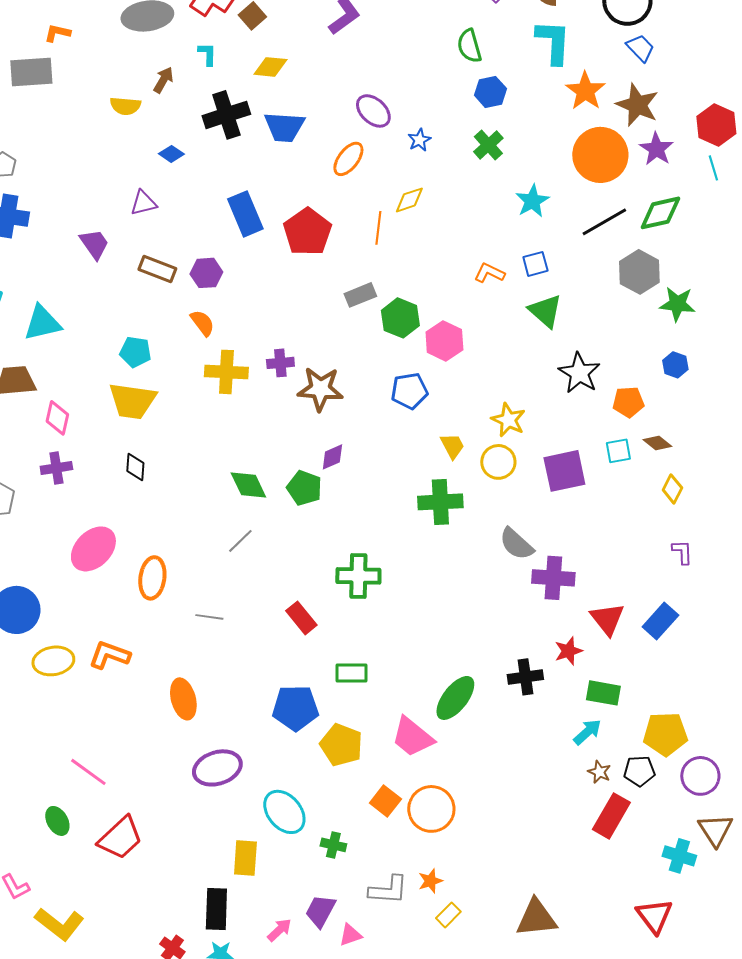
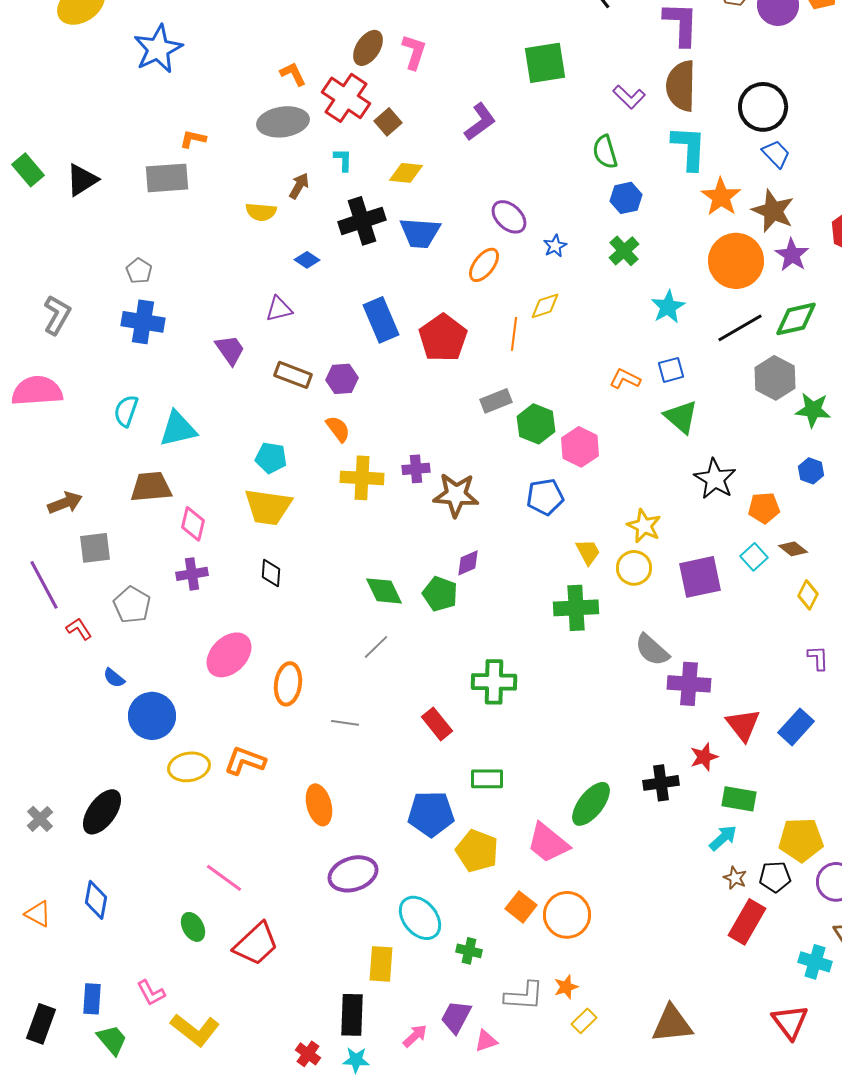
cyan square: (618, 451) -> (754, 557), turned -32

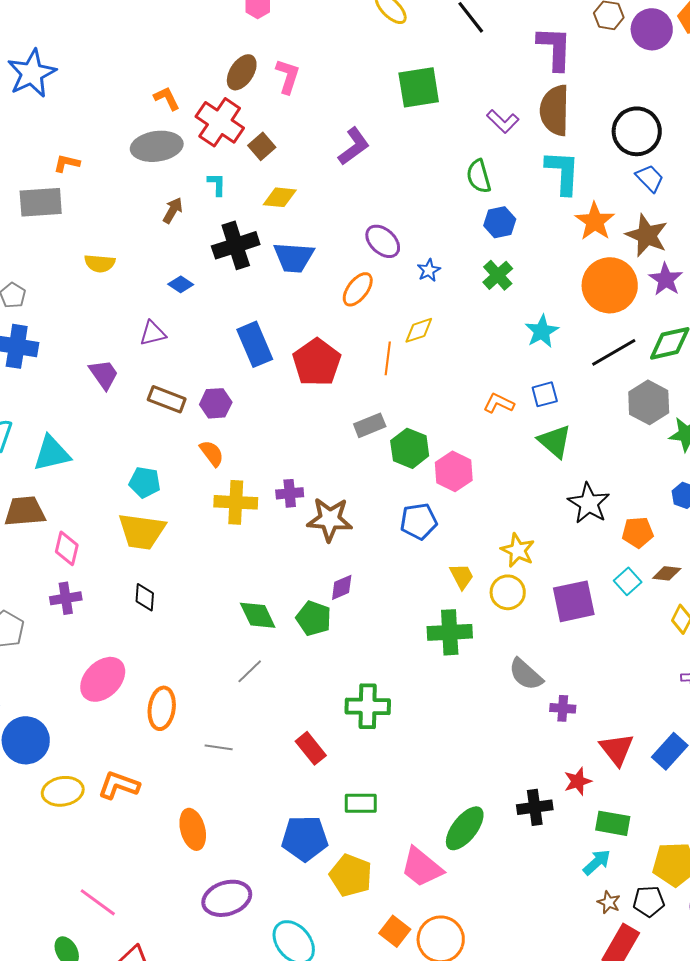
yellow semicircle: (261, 212) -> (100, 263), moved
brown diamond: (793, 549) -> (667, 573), turned -32
purple cross: (689, 684) -> (563, 708), size x0.6

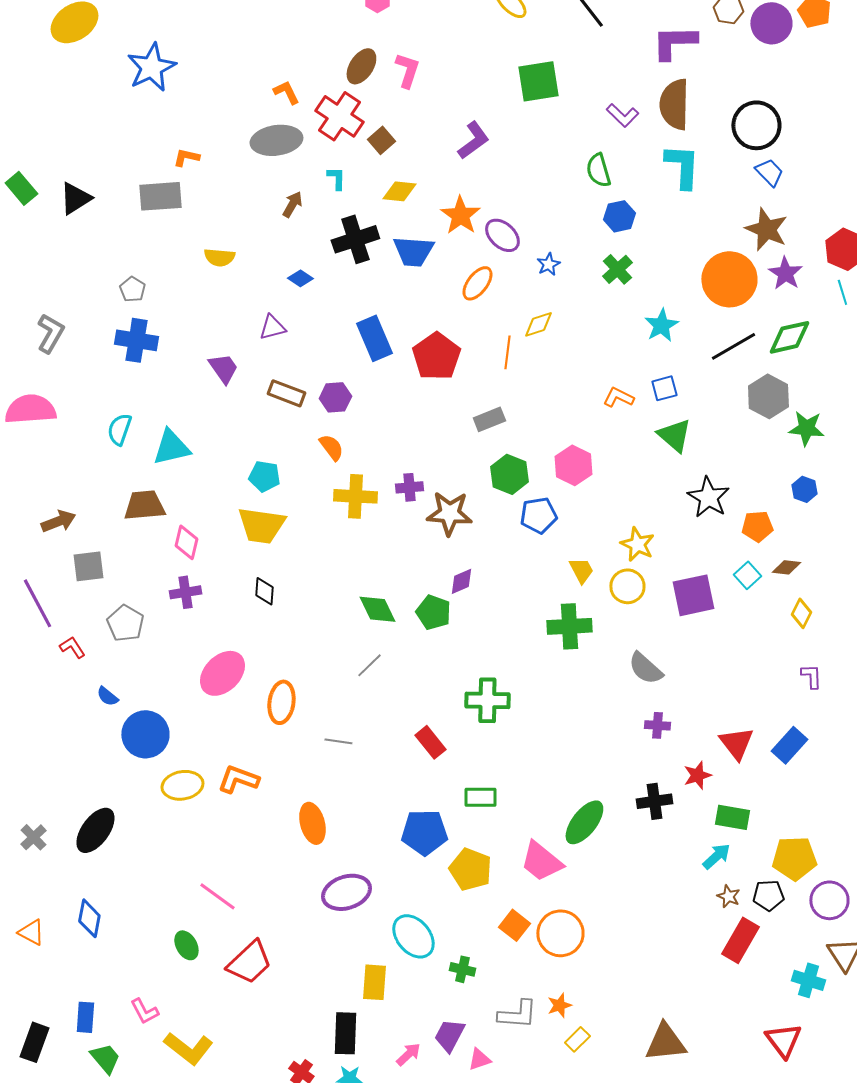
purple L-shape: (555, 48) -> (674, 42), turned -93
orange star: (595, 221) -> (460, 215), moved
green hexagon: (410, 448) -> (509, 474), moved
purple cross: (563, 708) -> (657, 725), moved

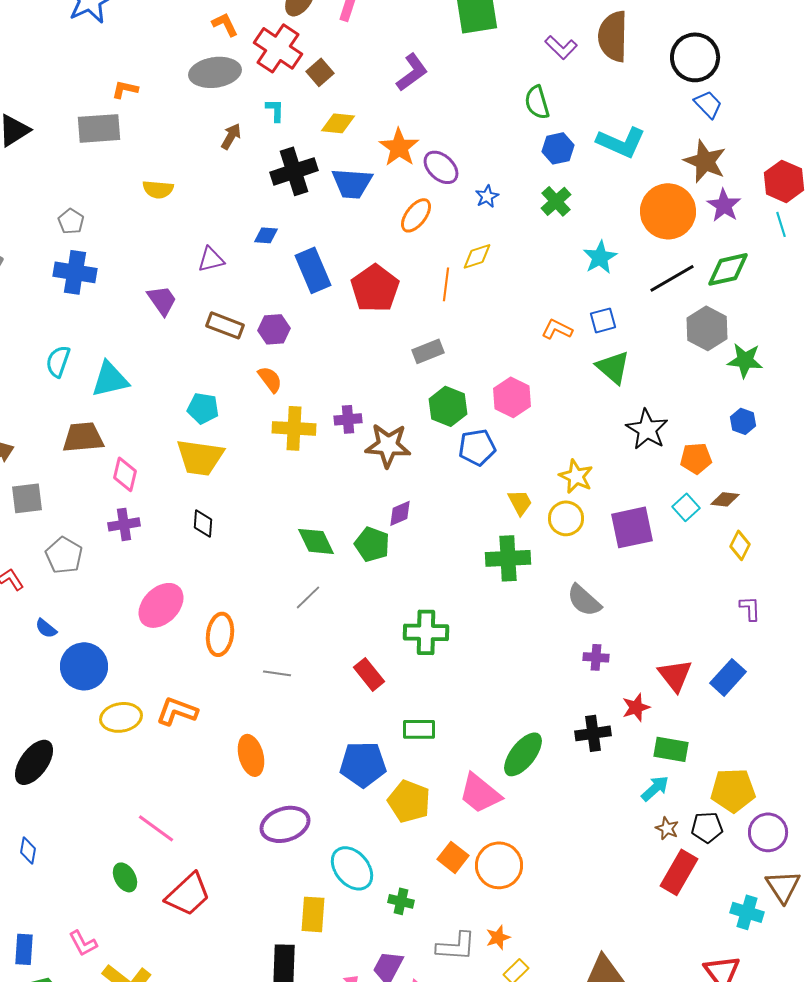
cyan L-shape: (682, 166) -> (621, 142), moved, turned 111
blue diamond: (300, 278) -> (266, 235), moved, turned -30
blue diamond: (89, 918) -> (28, 850), size x0.7

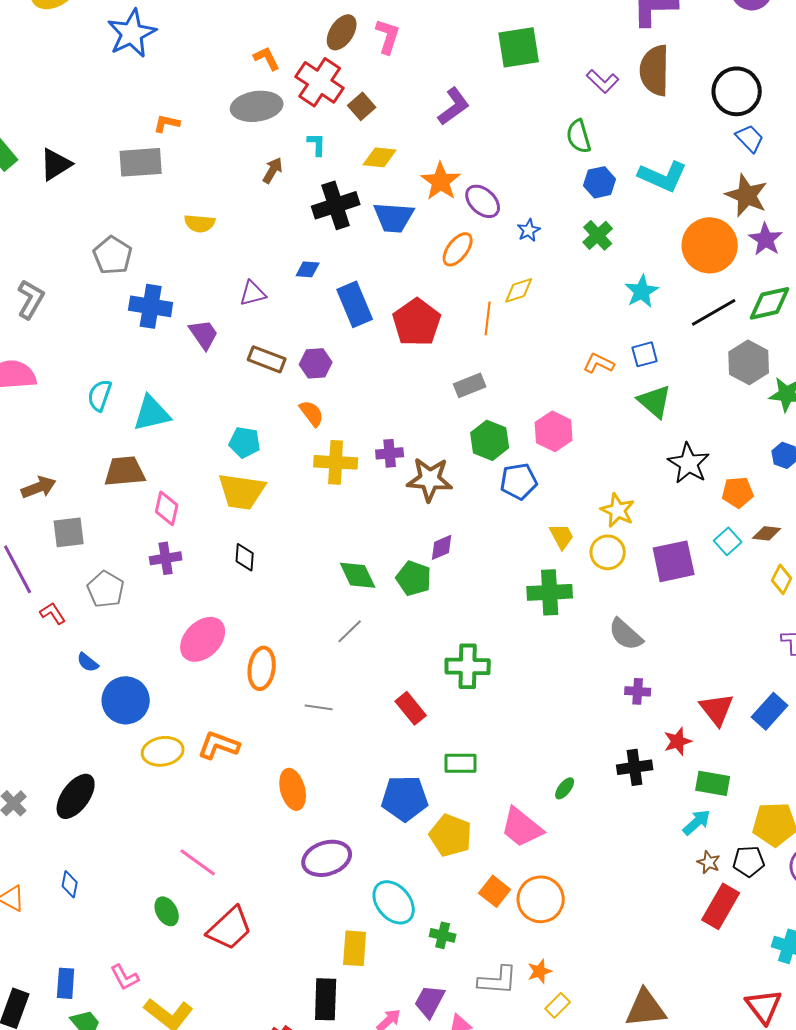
gray pentagon: (71, 221) -> (113, 255), size x1.5
blue cross: (75, 272) -> (151, 306), moved
green ellipse: (523, 754) -> (565, 788), size x0.5

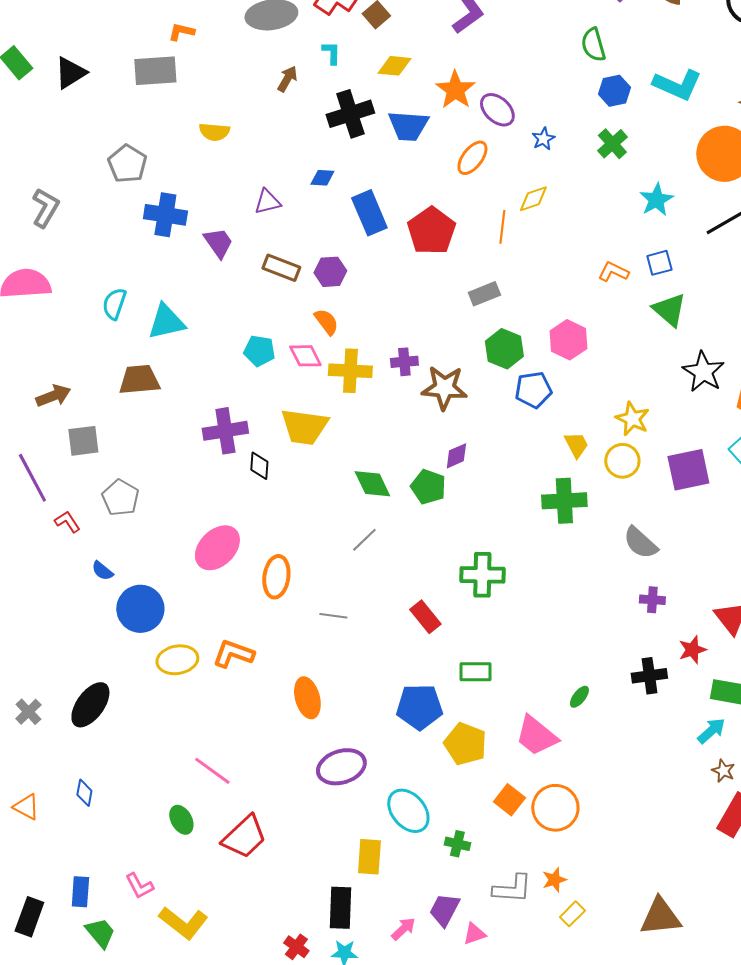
yellow trapezoid: (242, 491) -> (304, 427), moved
pink diamond: (167, 508) -> (305, 356), moved, turned -40
purple cross: (166, 558) -> (225, 431), moved, size x1.4

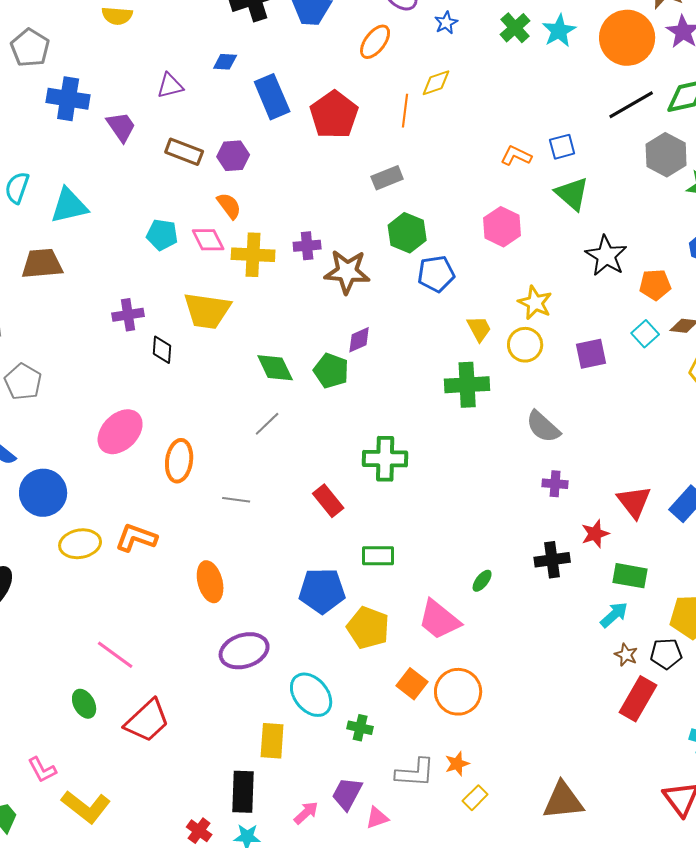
cyan star: (656, 200) -> (559, 31), moved
pink hexagon: (568, 340) -> (502, 227), moved
purple cross: (225, 431) -> (128, 315), size x0.7
purple square: (688, 470) -> (591, 354), size x0.7

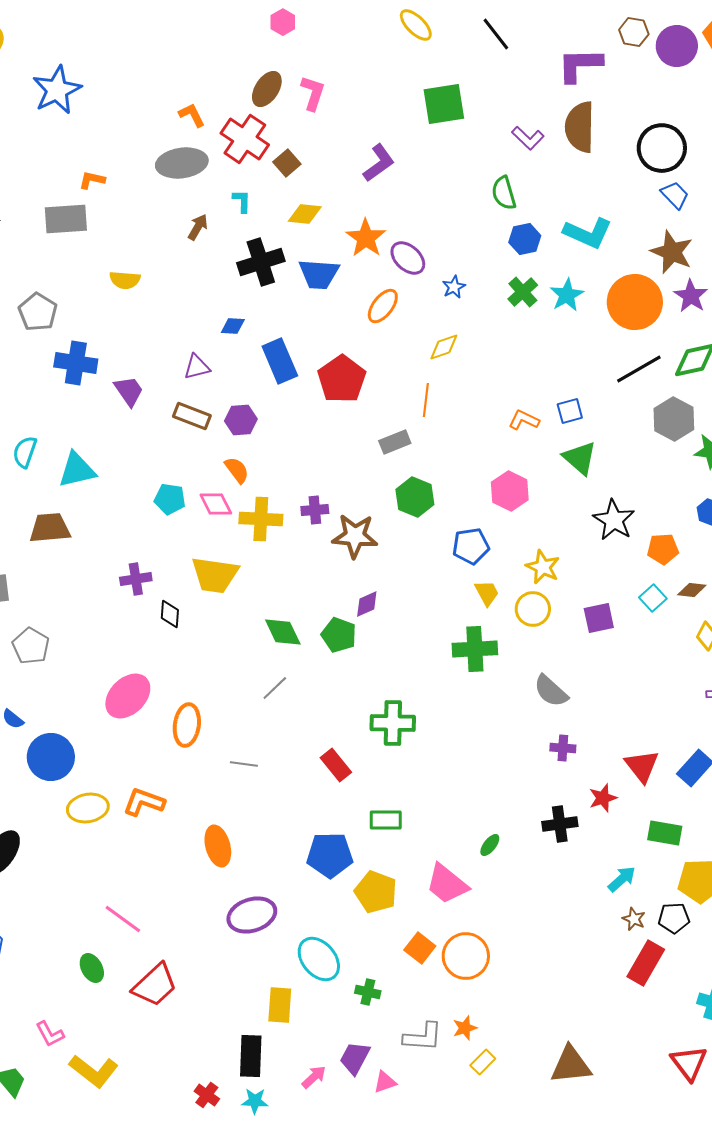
purple triangle: (170, 86) -> (197, 367), moved
orange line: (405, 111) -> (426, 400), moved
blue pentagon: (436, 274) -> (471, 546), moved
green rectangle: (630, 576) -> (665, 833), moved

